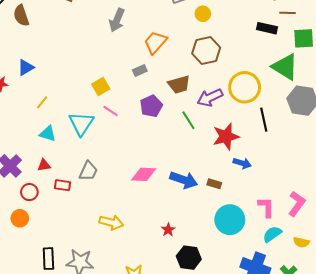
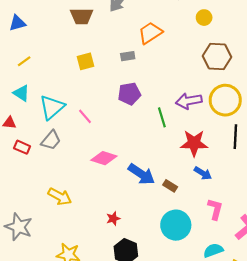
brown hexagon: (206, 51) -> (217, 56), moved
brown trapezoid: (179, 84) -> (82, 16), moved
pink line: (111, 111) -> (85, 116), moved
cyan triangle: (81, 123) -> (52, 107), moved
pink L-shape: (266, 207) -> (215, 209), moved

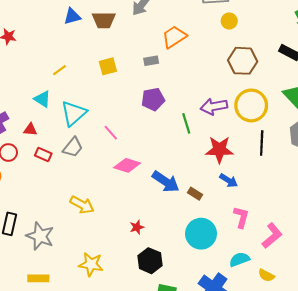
blue triangle: (17, 23) -> (72, 16), moved
yellow line: (24, 61) -> (60, 70), moved
pink line: (85, 116) -> (111, 133), moved

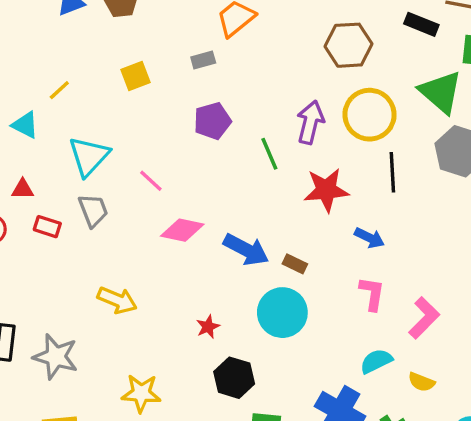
cyan triangle: (42, 99) -> (25, 125), moved
purple arrow: (214, 106) -> (310, 122), turned 120
gray trapezoid: (73, 147) -> (93, 210), turned -55
blue arrow: (229, 180) -> (369, 238), moved
cyan circle: (201, 234) -> (282, 313), moved

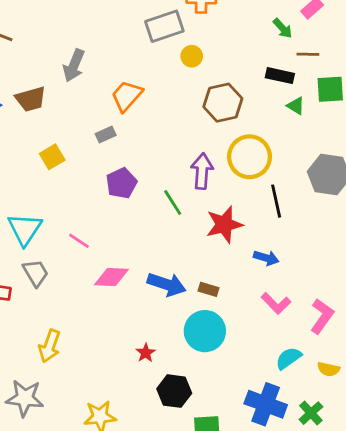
green triangle: (441, 92) -> (296, 106), moved, size x0.5
pink L-shape: (372, 294) -> (276, 303), turned 136
yellow arrow: (117, 300) -> (50, 346), moved, turned 96

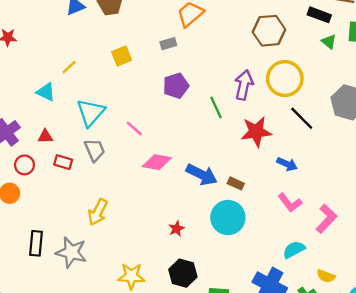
black line: (276, 201) -> (302, 118), turned -40
yellow semicircle: (328, 369) -> (326, 276), moved
black hexagon: (174, 391) -> (183, 273), moved

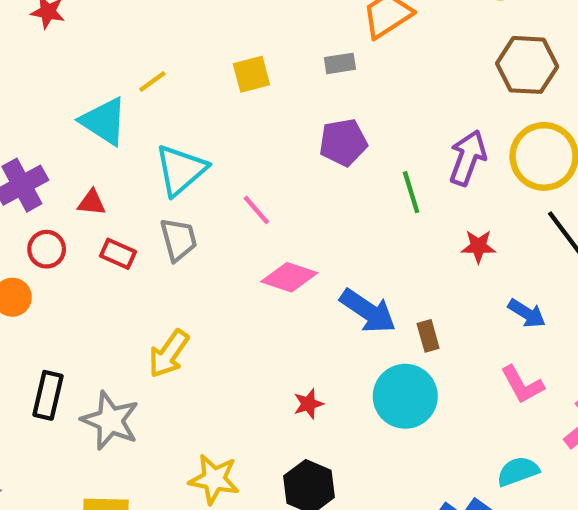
cyan triangle: (46, 92) -> (104, 121), size x1.4
red star: (256, 132) -> (478, 246), size x0.6
brown rectangle: (236, 183) -> (428, 336), turned 42

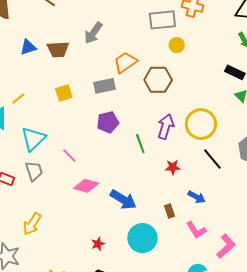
gray rectangle: (340, 63) -> (104, 86), size x1.5
brown hexagon: (527, 65) -> (158, 80), moved
brown rectangle: (428, 336) -> (169, 211), moved

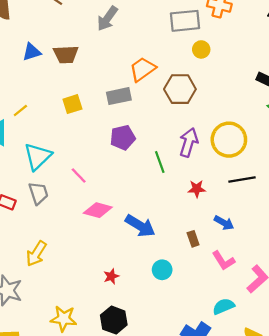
gray arrow: (93, 33) -> (107, 19), moved
black line: (212, 159) -> (242, 179), turned -60
cyan circle: (142, 238) -> (162, 270), size x0.6

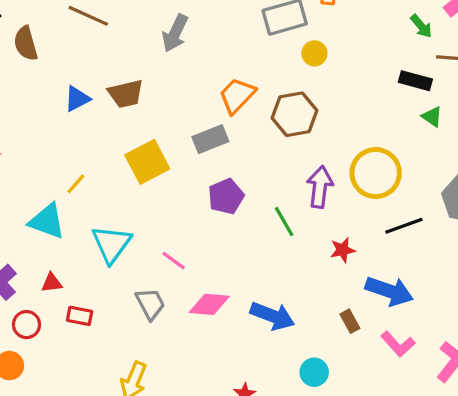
yellow square: (72, 104) -> (147, 162), size x1.5
gray trapezoid: (38, 193) -> (150, 304), moved
blue arrow: (224, 223) -> (389, 291), size x1.6

